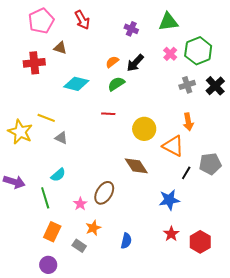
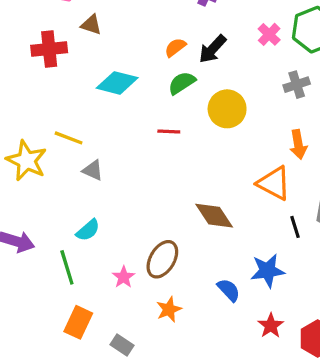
yellow circle: (144, 129) -> (227, 109), moved
black line: (186, 173) -> (295, 227), turned -48
orange star: (93, 228) -> (169, 309), moved
blue semicircle: (126, 241) -> (229, 290), moved, turned -56

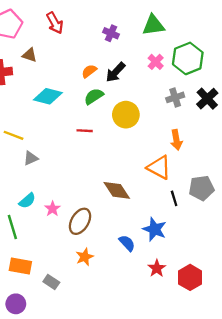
gray triangle: (93, 170) -> (31, 158), turned -49
blue star: (268, 271) -> (155, 229), turned 30
pink star: (124, 277) -> (52, 209), moved
orange rectangle: (78, 322) -> (20, 266), turned 75

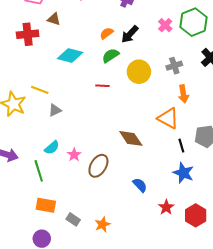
gray cross: (175, 97) -> (174, 66), moved
blue star: (155, 229) -> (183, 173), moved
orange star: (85, 257) -> (102, 224), moved

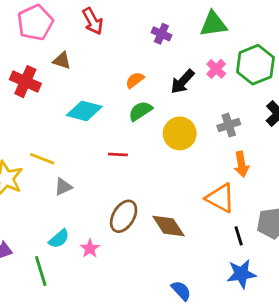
red cross: (28, 34) -> (25, 82), turned 30
black arrow: (130, 34) -> (183, 82), moved
red line: (102, 86) -> (118, 154), moved
brown ellipse: (98, 166) -> (124, 216), moved
blue star: (183, 173) -> (241, 274), turned -30

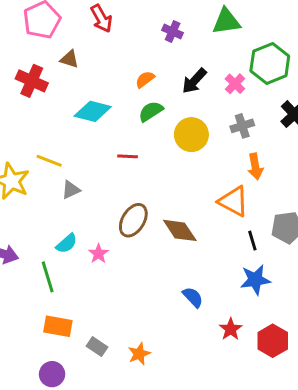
pink cross: (216, 69) -> (235, 84), moved

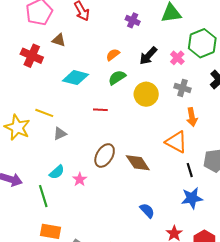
gray cross: (242, 126) -> (183, 88), turned 35

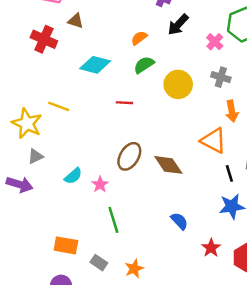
black arrow: (148, 56) -> (178, 25), moved
gray triangle: (60, 134) -> (35, 156), moved
green line: (43, 196) -> (113, 220), moved

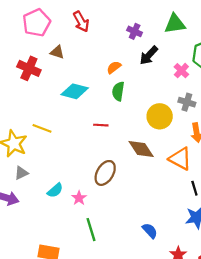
green semicircle: (144, 65) -> (118, 91), turned -48
yellow circle: (178, 84) -> (160, 116), moved
brown diamond: (168, 165) -> (141, 149), moved

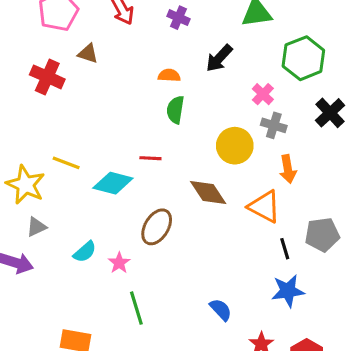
purple cross: (135, 31) -> (179, 18), moved
orange semicircle: (114, 67) -> (169, 75), turned 40
pink cross: (181, 71) -> (263, 94), moved
cyan diamond: (75, 91) -> (113, 183), moved

